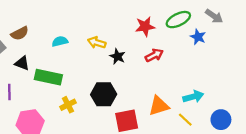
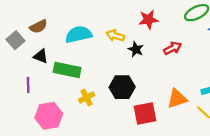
red star: (145, 26) -> (148, 20), moved
cyan semicircle: (60, 41) -> (79, 34), size x1.6

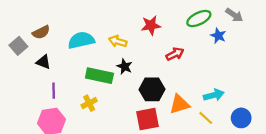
black star: (136, 49) -> (125, 67), moved
green rectangle: (67, 70) -> (99, 76), moved
purple line: (28, 85) -> (54, 91), moved
black hexagon: (122, 87) -> (152, 89), moved

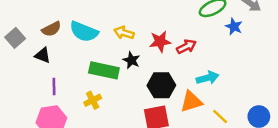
red star: (151, 25) -> (160, 42), moved
brown semicircle: (41, 32) -> (51, 29), moved
cyan semicircle: (81, 40) -> (84, 32), turned -145
cyan arrow: (214, 95) -> (208, 78), moved

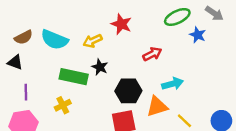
yellow arrow: (124, 33) -> (93, 41), turned -42
red star: (160, 42) -> (121, 24), moved, turned 30

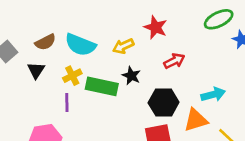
red arrow: (152, 54) -> (174, 61), moved
black triangle: (15, 62) -> (36, 70), turned 42
purple line: (26, 92) -> (67, 103), moved
yellow cross: (63, 105) -> (72, 76), moved

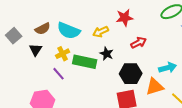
red star: (156, 27) -> (125, 18), turned -30
purple line: (67, 103) -> (59, 74), turned -40

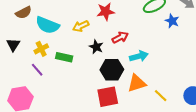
brown semicircle: (43, 29) -> (24, 13), moved
black star: (107, 54) -> (96, 47), moved
green rectangle: (85, 62) -> (64, 57), size x0.7
cyan arrow: (168, 68) -> (139, 56), moved

